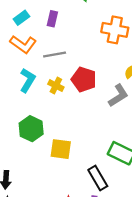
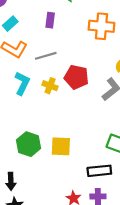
purple rectangle: (52, 19) -> (50, 20), moved
green hexagon: (31, 129) -> (29, 144), moved
black rectangle: (98, 178) -> (99, 171), turned -60

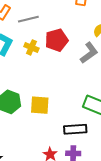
red pentagon: (76, 77) -> (57, 40), turned -30

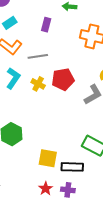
yellow square: (40, 105) -> (48, 158), moved

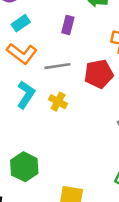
red pentagon: (63, 79) -> (99, 74), moved

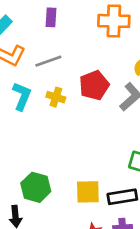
red pentagon: (99, 74) -> (94, 85), moved
green hexagon: (24, 167) -> (36, 187), moved

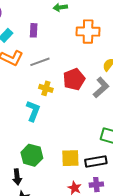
purple rectangle: (51, 17) -> (34, 30), moved
cyan L-shape: (22, 96) -> (33, 111), moved

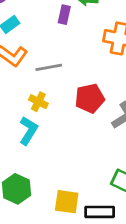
purple rectangle: (34, 30) -> (64, 15), moved
yellow cross: (46, 88) -> (38, 102), moved

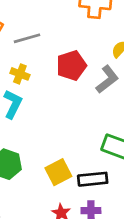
yellow square: (67, 202) -> (58, 172), turned -30

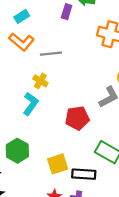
red pentagon: (71, 65) -> (77, 118), moved

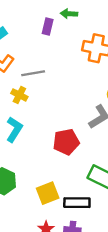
yellow cross: (40, 81) -> (19, 95), moved

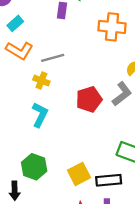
red pentagon: (66, 142) -> (89, 99), moved

